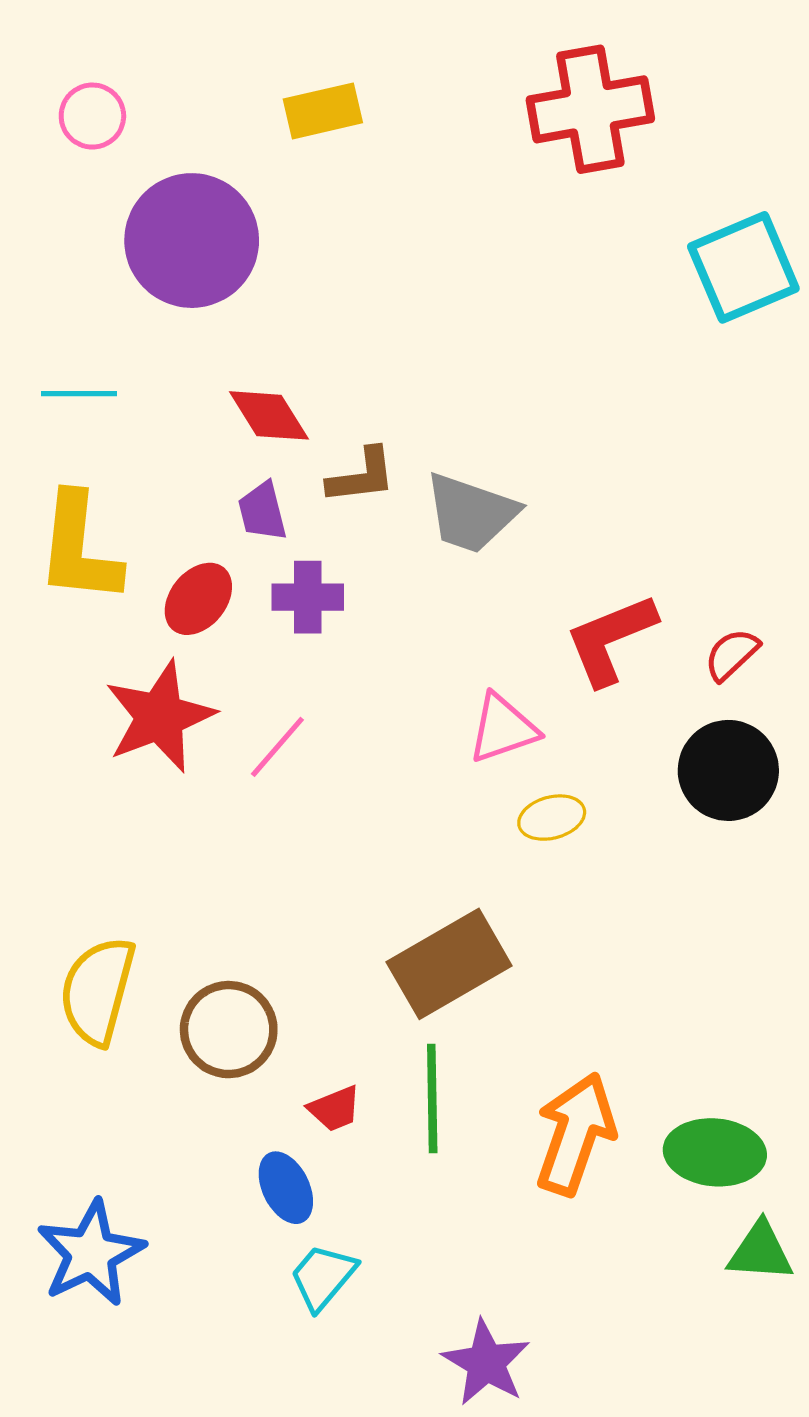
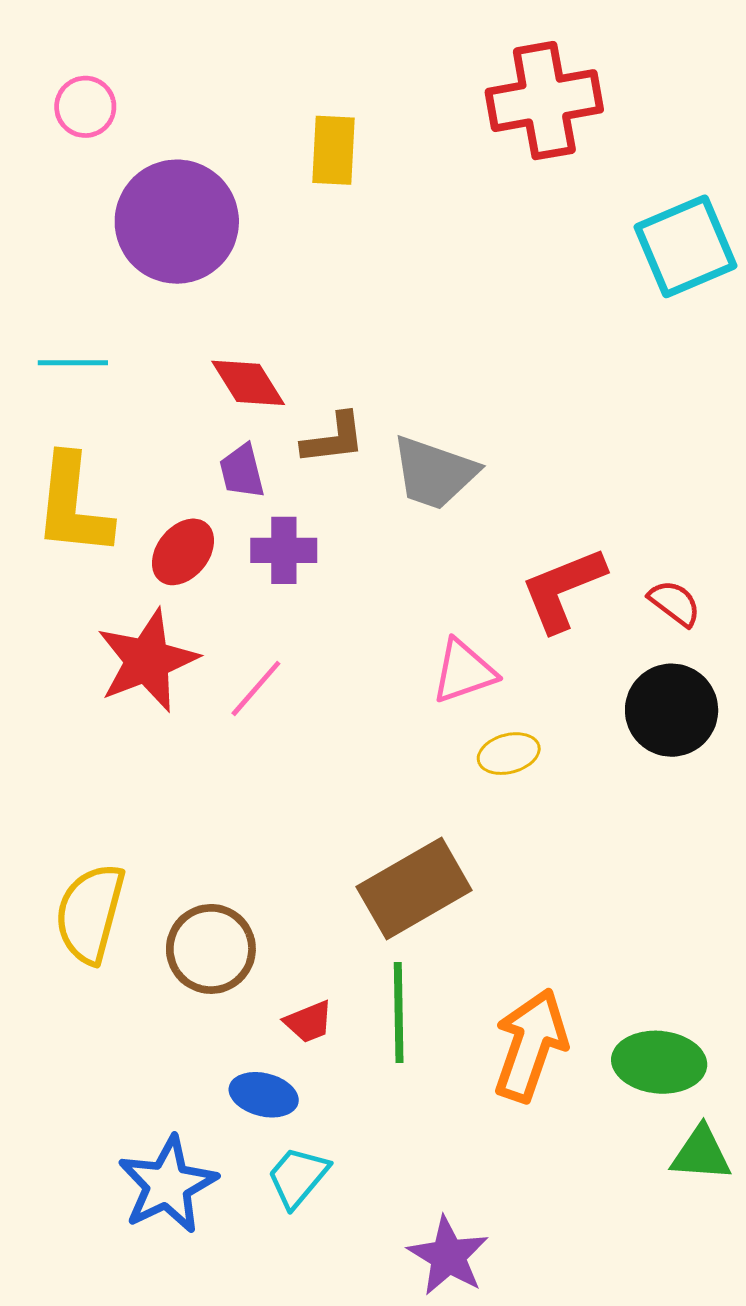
yellow rectangle: (323, 111) -> (333, 150), moved, turned -74
red semicircle: (732, 654) -> (675, 603), turned 80
blue ellipse: (286, 1188) -> (264, 1095), turned -50
blue star: (91, 1253) -> (167, 1185), moved

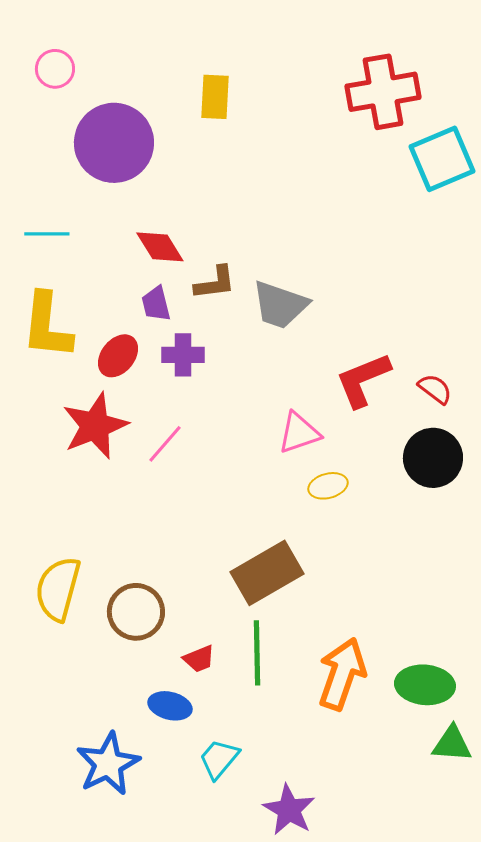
red cross: (544, 101) -> (383, 92), moved
cyan trapezoid: (298, 1177) -> (219, 759), moved

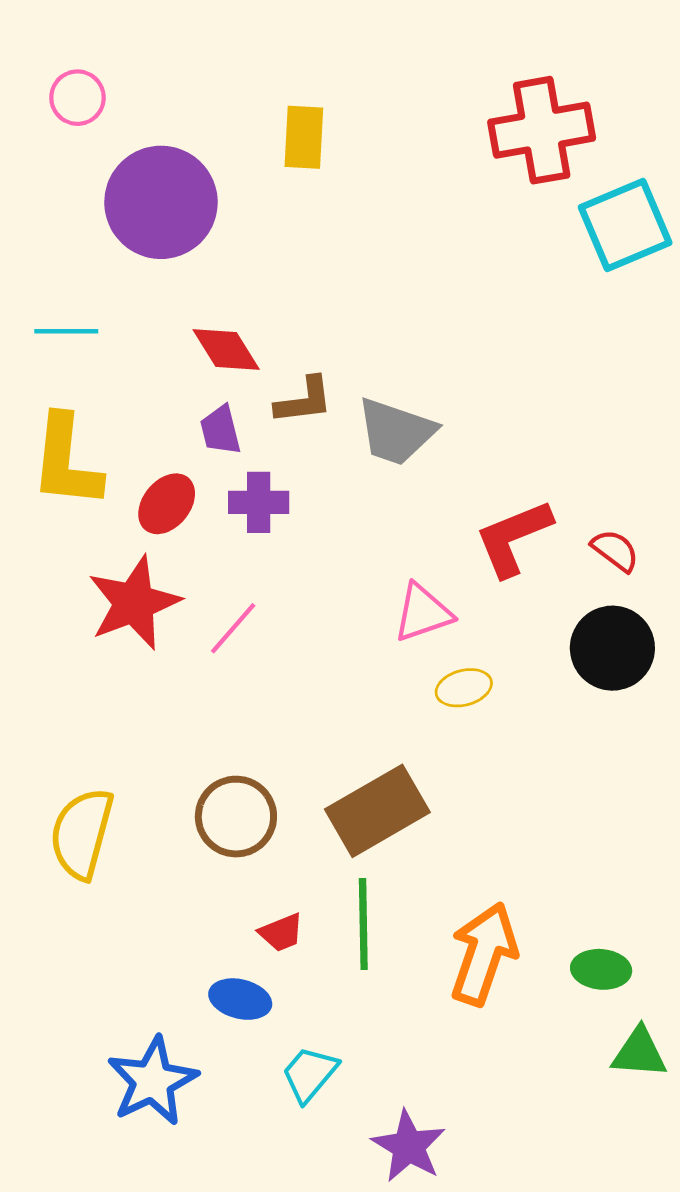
brown circle: (136, 612) -> (236, 817), moved
green ellipse: (425, 685) -> (601, 969), size x0.7

